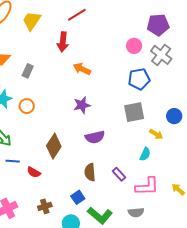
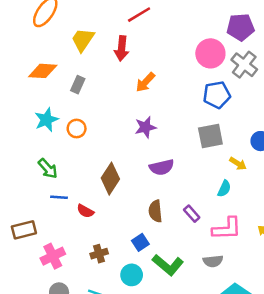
yellow trapezoid: (32, 21) -> (83, 40), moved
pink circle: (134, 46) -> (210, 53), size x1.5
orange arrow: (82, 69) -> (145, 82), turned -72

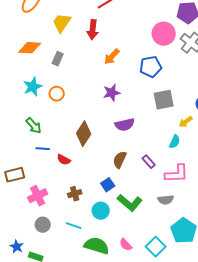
blue pentagon: (217, 95) -> (151, 67), moved
yellow arrow: (238, 164) -> (186, 122), turned 112
brown semicircle: (155, 211) -> (120, 160), turned 30

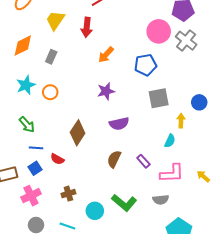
orange diamond: (30, 48) -> (23, 46), turned -30
yellow arrow: (186, 122) -> (181, 121), turned 128
blue square: (108, 185) -> (35, 168), moved

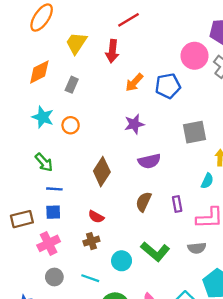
blue pentagon: (145, 65) -> (168, 86), moved
cyan star: (26, 85) -> (43, 117), turned -30
red semicircle: (57, 159) -> (96, 217), moved
purple rectangle: (143, 161) -> (177, 204), turned 32
blue square: (35, 168) -> (53, 212), turned 32

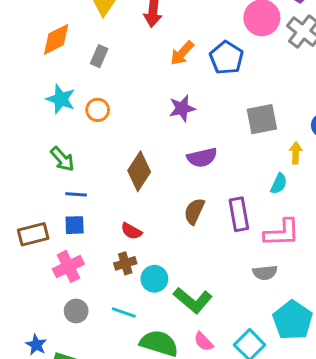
blue pentagon: (168, 86) -> (227, 58), turned -30
purple rectangle: (177, 204) -> (239, 214), size x1.5
green L-shape: (155, 252) -> (193, 300), moved
cyan circle: (122, 261) -> (154, 279), moved

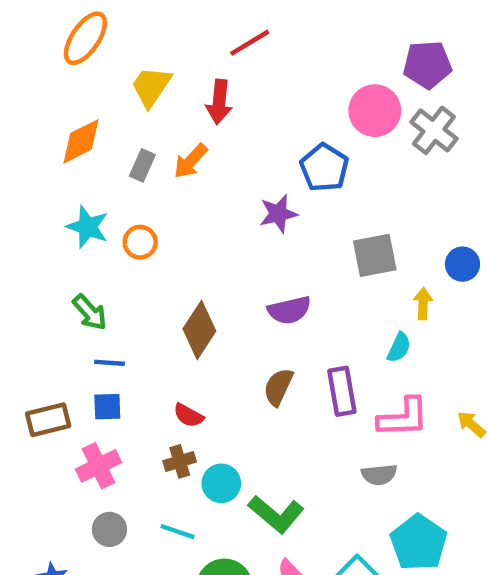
orange arrow: (182, 53) -> (191, 161), moved
purple star: (182, 108) -> (278, 214), moved

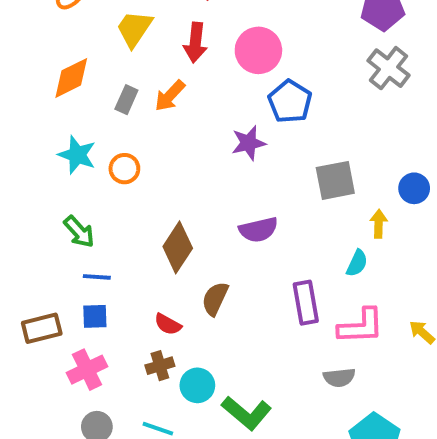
pink circle: (375, 111) -> (258, 50), moved
brown semicircle: (278, 387) -> (215, 299), moved

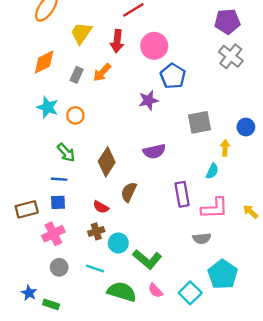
green arrow: (79, 232) -> (66, 153), moved

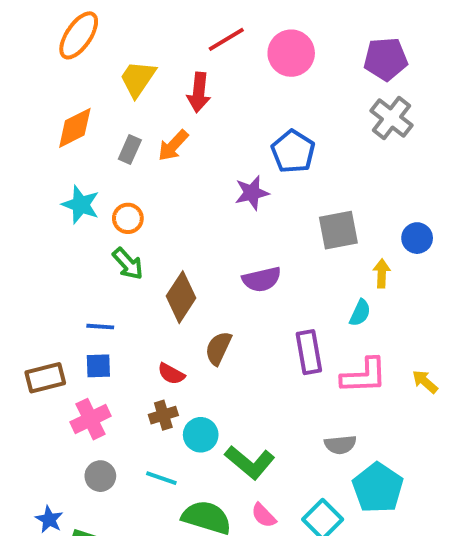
pink circle: (154, 46) -> (291, 53), moved
green arrow: (66, 153) -> (128, 264), moved
gray semicircle: (202, 238) -> (340, 445), moved

